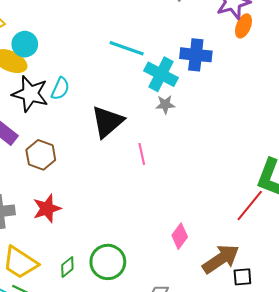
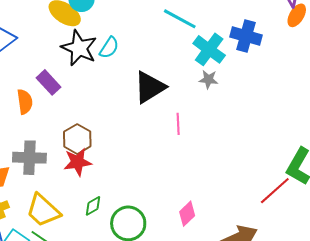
brown hexagon: (41, 155) -> (77, 139), moved
pink diamond: (180, 236) -> (187, 214), moved
green diamond: (67, 267) -> (93, 206), moved

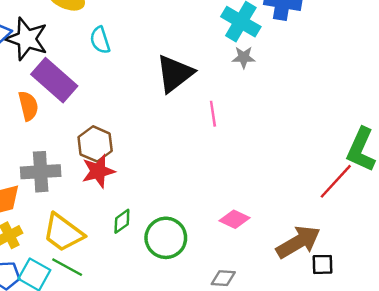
black star: (79, 48) -> (27, 39), moved
cyan semicircle: (109, 48) -> (100, 40), moved, turned 135
purple rectangle: (49, 82) -> (54, 80), size x1.5
pink diamond: (187, 214) -> (235, 219), turned 75

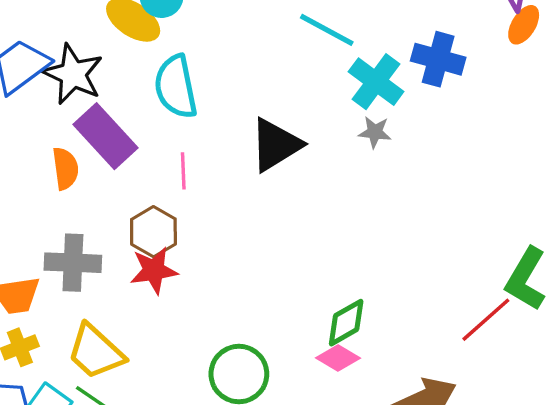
cyan semicircle: (100, 40) -> (176, 87), size x1.6
pink line: (213, 114) -> (183, 171), moved
green diamond: (122, 221) -> (346, 323), moved, size x1.4

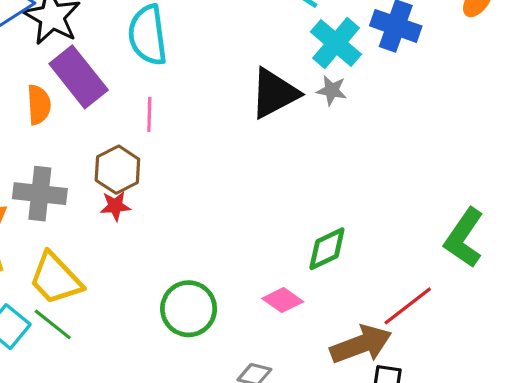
black triangle: (276, 145) -> (274, 93), moved
red star: (154, 270) -> (115, 206), size x0.7
red line: (486, 320) -> (408, 306), moved
green diamond: (346, 323) -> (327, 249), moved

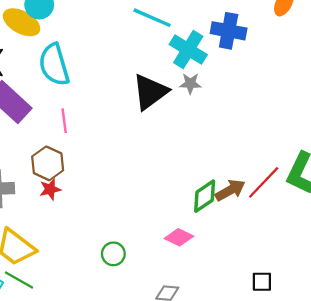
red line: (408, 306) -> (264, 182), moved
green circle: (189, 309) -> (113, 254), size x0.6
brown arrow: (361, 344) -> (230, 190), moved, size x0.7

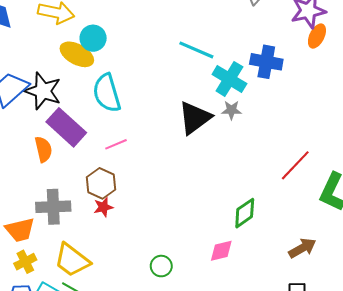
pink line: (64, 121) -> (116, 144), turned 75
red line: (264, 182) -> (295, 165), moved
brown arrow: (230, 190) -> (302, 248), moved
pink diamond: (179, 237) -> (221, 251), turned -40

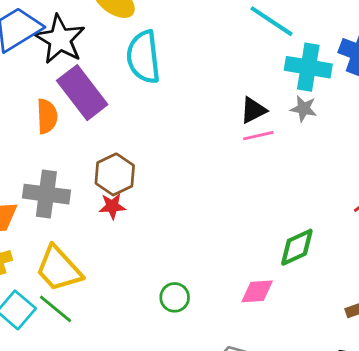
cyan cross: (229, 79) -> (308, 67), turned -32
black triangle: (195, 118) -> (253, 110), size x0.6
pink line: (116, 144) -> (258, 136), moved

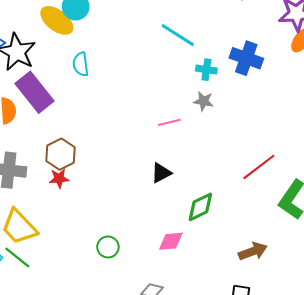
cyan semicircle: (143, 57) -> (81, 64), size x0.6
cyan cross: (308, 67) -> (206, 70), size x0.6
black triangle: (253, 110) -> (161, 173), moved

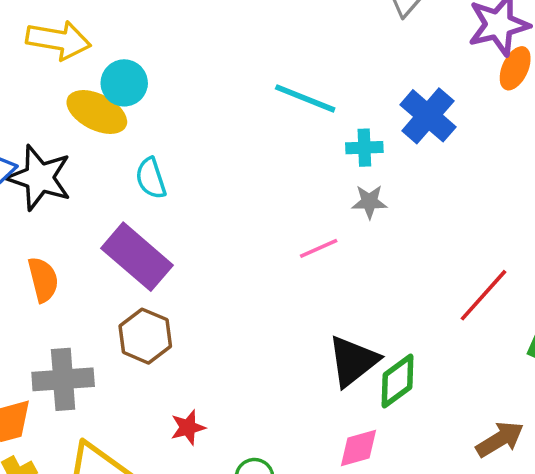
blue cross: (246, 58) -> (428, 116), turned 32
purple rectangle: (35, 92) -> (137, 257), moved
black triangle: (161, 173) -> (353, 361), moved, size x1.5
red star: (59, 178) -> (188, 427), moved

